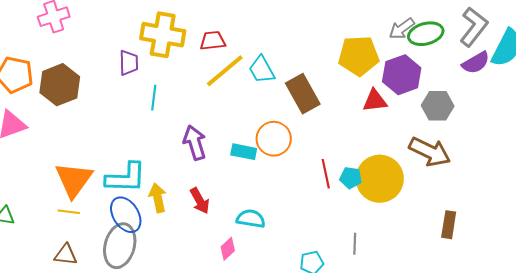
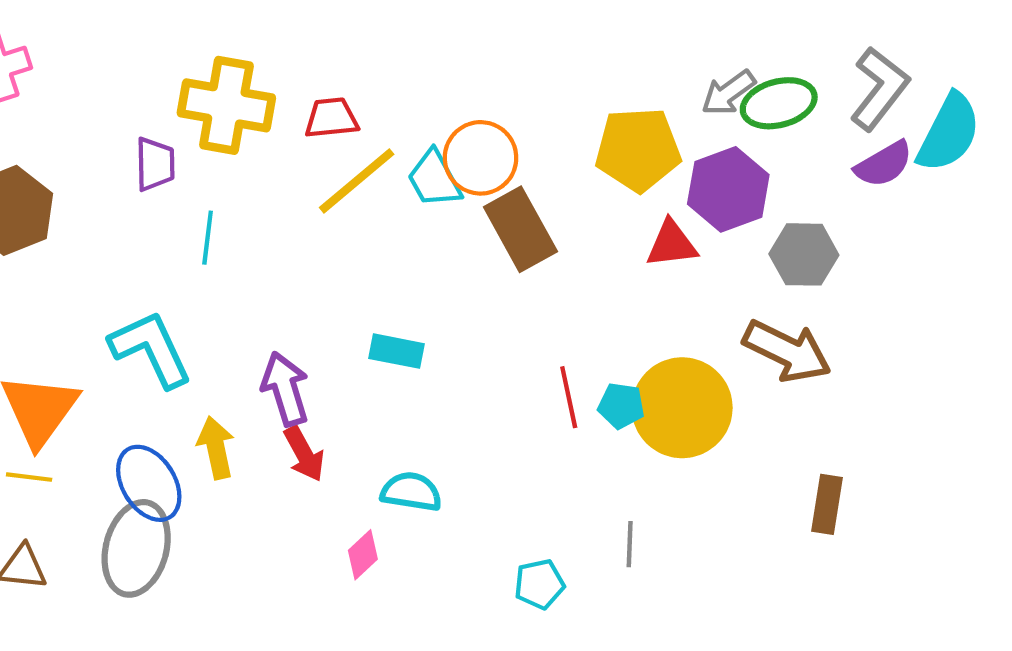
orange circle: (274, 139) -> (481, 158), moved
purple arrow: (195, 143) -> (285, 389), moved
cyan L-shape: (126, 178) -> (151, 349), moved, turned -117

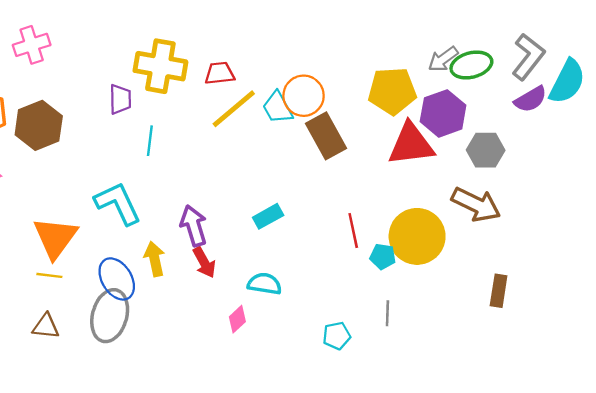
red triangle: (672, 244) -> (411, 144), size x1.6
cyan rectangle: (397, 351) -> (268, 216), moved, turned -40
cyan pentagon: (621, 406) -> (383, 257), moved

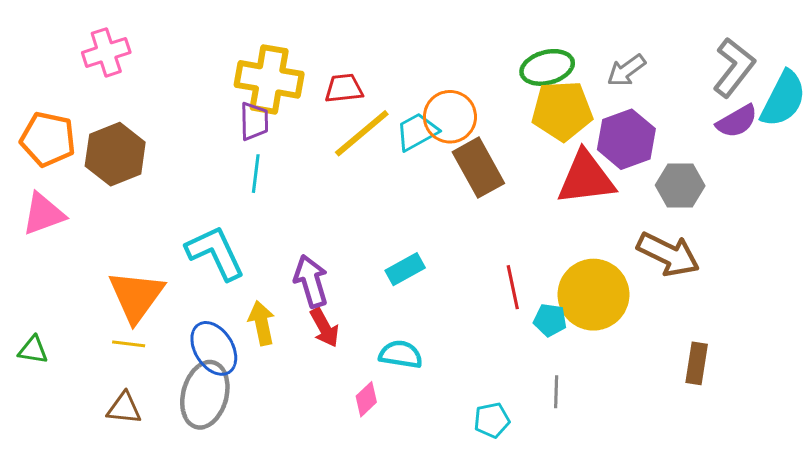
green ellipse: (471, 65) -> (547, 67), moved
purple trapezoid: (120, 99) -> (254, 121), moved
cyan trapezoid: (278, 108) -> (417, 132), turned 90

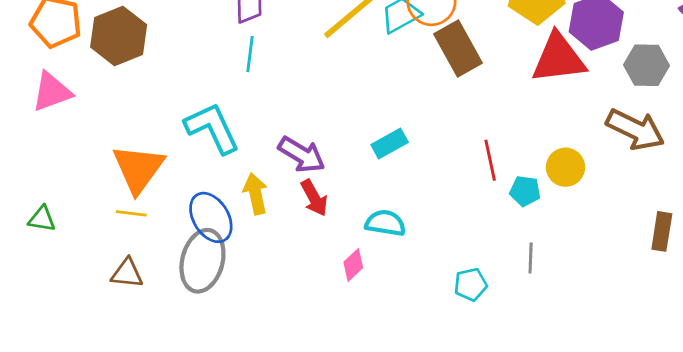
purple arrow: (311, 281) -> (302, 155), turned 138
yellow circle: (593, 295) -> (566, 167), size x0.6

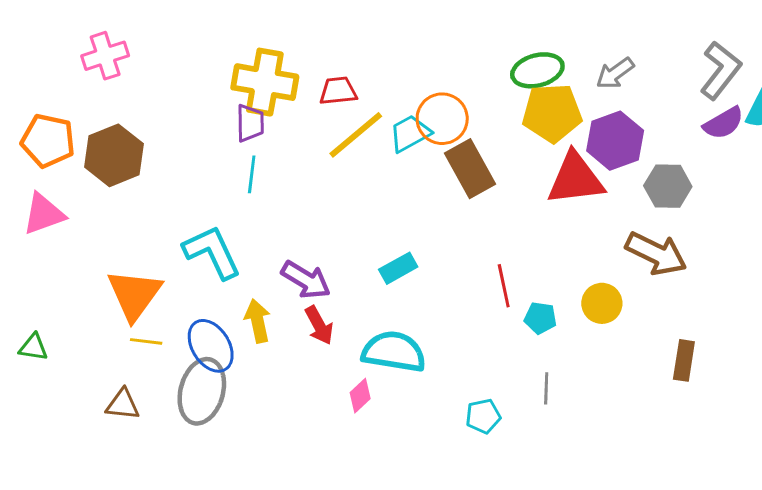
yellow circle: (566, 167) -> (602, 303), moved
yellow line: (131, 213) -> (146, 341), moved
cyan semicircle: (385, 223) -> (394, 352), size x1.5

